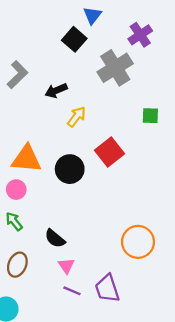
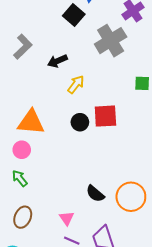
red square: (110, 152) -> (105, 116), turned 35
black circle: (70, 169) -> (80, 122), moved, size x0.7
black semicircle: (55, 238) -> (95, 194), moved

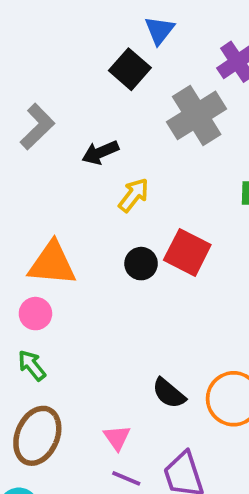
red square: (105, 116) -> (187, 252), turned 30
brown ellipse: (23, 217) -> (37, 436), size x1.4

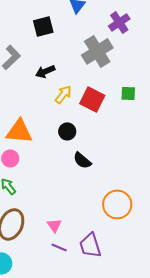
black square: (130, 69) -> (43, 26), moved, turned 35
red square: (187, 252) -> (92, 99), moved
black semicircle: (169, 393) -> (82, 160), moved

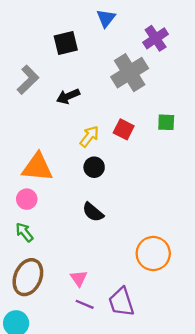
yellow arrow: (63, 94) -> (89, 136), moved
red square: (92, 99) -> (124, 129), size x0.7
black semicircle: (82, 160) -> (93, 212), moved

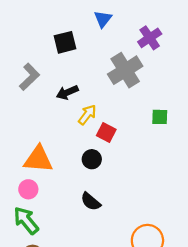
red square: (124, 129) -> (106, 133), moved
yellow arrow: (89, 136) -> (87, 115), moved
green arrow: (24, 232) -> (26, 220), size x1.5

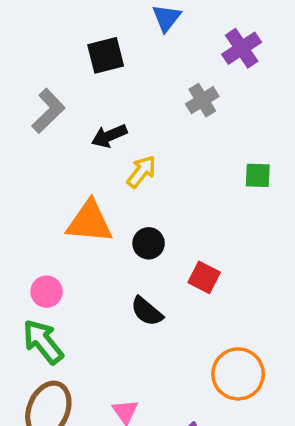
gray cross: (125, 70) -> (202, 100), size x0.6
red square: (106, 133) -> (204, 277), moved
orange triangle: (38, 159) -> (89, 222), moved

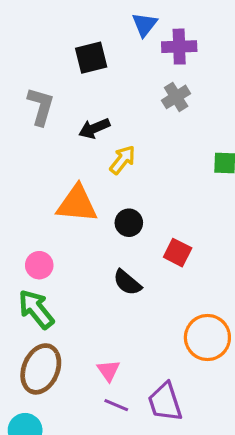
purple cross: (242, 48) -> (179, 47), moved, turned 32
gray L-shape: (48, 111) -> (41, 106), turned -30

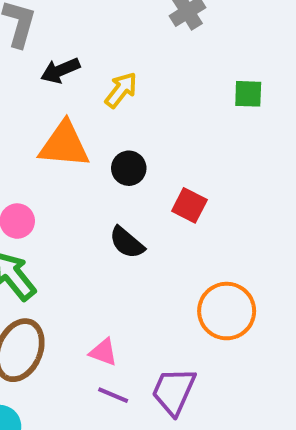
black arrow: (94, 128) -> (60, 70), moved
pink triangle: (108, 371) -> (103, 352), turned -35
purple trapezoid: (165, 402) -> (174, 391), turned 42

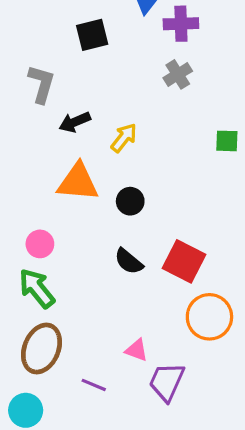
red square: (189, 205) -> (184, 261), moved, size x1.5
pink triangle: (103, 352) -> (137, 350), moved
purple line: (113, 395) -> (94, 385), moved

